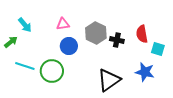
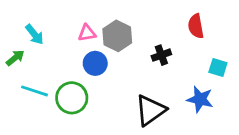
gray hexagon: (96, 33) -> (117, 36), moved
red semicircle: (142, 34) -> (196, 26), moved
black cross: (117, 40) -> (161, 55), turned -32

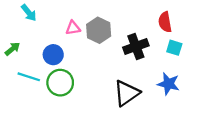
cyan arrow: (34, 34) -> (29, 13), moved
black cross: (161, 55) -> (136, 47), size x1.5
blue circle: (95, 63) -> (53, 55), moved
cyan square: (218, 68) -> (174, 48), moved

